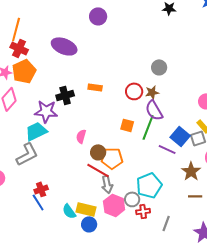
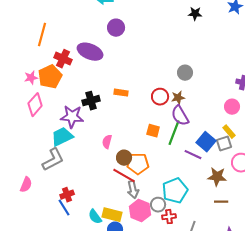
purple circle: (98, 16) -> (116, 28), moved
red cross: (19, 48) -> (63, 59), moved
brown star: (191, 171) -> (217, 177), turned -30

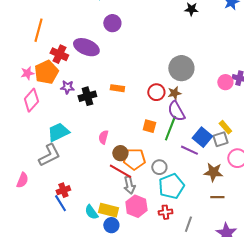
gray circle: (185, 73) -> (181, 68), size x1.6
pink circle: (232, 107) -> (225, 82), moved
purple star: (72, 117) -> (67, 87), moved, size x0.6
gray circle: (158, 205) -> (159, 167), moved

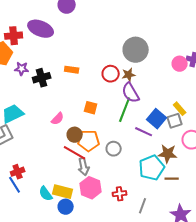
red cross: (59, 54) -> (14, 36), turned -30
orange square: (149, 126) -> (91, 108), moved
pink semicircle: (103, 137) -> (58, 119), turned -152
cyan pentagon: (171, 186) -> (152, 168), moved

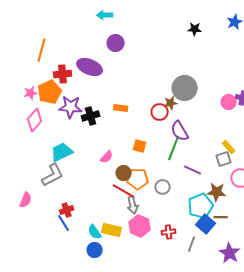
purple star: (22, 69) -> (71, 107), size x1.6
brown star: (129, 75) -> (171, 103), moved
blue square: (157, 119) -> (206, 224), moved
blue circle: (66, 207) -> (95, 250), moved

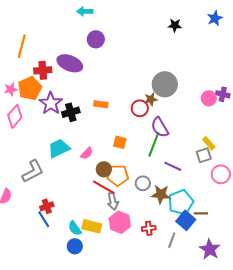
purple star: (71, 107) -> (51, 103), turned 30
cyan trapezoid: (62, 152) -> (59, 148), moved
brown star: (217, 192) -> (161, 194), moved

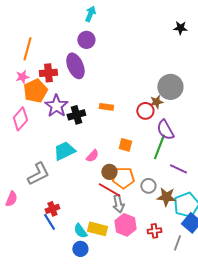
cyan arrow: (85, 11) -> (90, 14), turned 112
purple circle: (96, 39) -> (86, 40), moved
purple ellipse: (70, 63) -> (75, 66), turned 45
pink star: (11, 89) -> (22, 77), moved

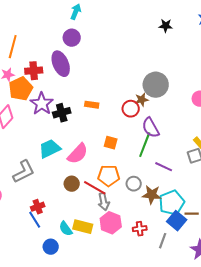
pink semicircle: (92, 156) -> (78, 154), size x1.6
brown circle: (109, 172) -> (72, 184), moved
blue circle: (80, 249) -> (51, 247), moved

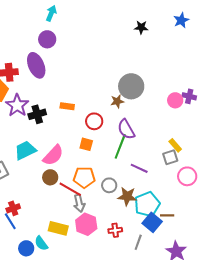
red circle: (131, 109) -> (94, 121), moved
brown circle: (72, 184) -> (50, 177), moved
cyan semicircle: (66, 229) -> (41, 243), moved

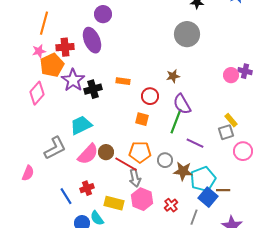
gray circle: (131, 86) -> (187, 34), moved
pink semicircle: (53, 155) -> (88, 154), moved
red cross: (13, 208) -> (87, 188), moved
red cross: (115, 230) -> (171, 205), turned -32

